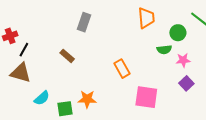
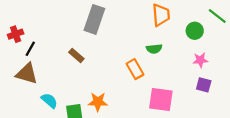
gray rectangle: (84, 22) -> (94, 19), size x1.4
green semicircle: (164, 50) -> (154, 49), moved
purple square: (186, 83) -> (204, 85), turned -32
cyan semicircle: (42, 98) -> (49, 101), turned -98

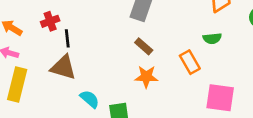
black line: (30, 49) -> (67, 38), turned -35
brown rectangle: (76, 56) -> (144, 46), moved
orange star: (98, 102) -> (146, 77), moved

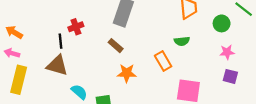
red cross: (50, 21) -> (76, 27), moved
brown rectangle: (144, 46) -> (116, 46), moved

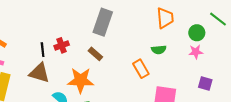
red cross: (76, 27) -> (62, 45), moved
pink star: (227, 52) -> (196, 52), moved
orange star: (127, 73) -> (81, 80), moved, size x1.4

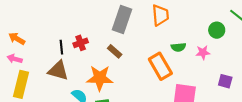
orange trapezoid: (165, 18) -> (160, 15), moved
pink star: (196, 52) -> (203, 52), moved
orange rectangle: (141, 69) -> (160, 66), size x1.4

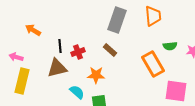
orange arrow: (17, 39) -> (33, 30), moved
red cross: (81, 43) -> (78, 52), moved
brown triangle: (58, 71) -> (57, 68), turned -30
orange star: (100, 78) -> (96, 75), size x0.7

